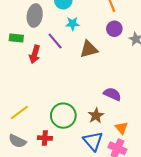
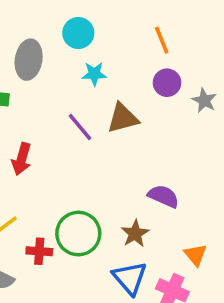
purple line: (55, 41) -> (80, 127), moved
red arrow: (35, 54) -> (22, 159), moved
orange triangle: (121, 128) -> (195, 255), moved
red cross: (45, 138) -> (39, 251), moved

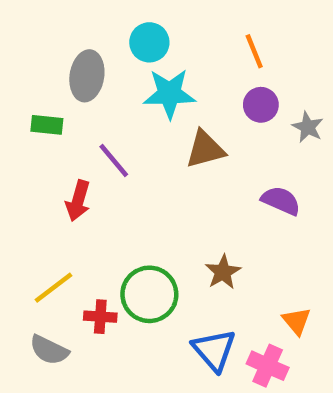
cyan star: (94, 74) -> (169, 94), size x1.6
purple line: (80, 127) -> (114, 161), moved
purple semicircle: (163, 196) -> (281, 201), moved
brown star: (135, 234) -> (223, 272), moved

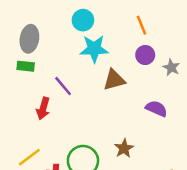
gray ellipse: (87, 76) -> (29, 39), moved

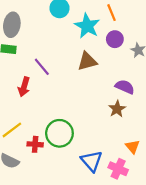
cyan star: (94, 49) -> (87, 26), moved, turned 30
brown star: (124, 148) -> (117, 109), moved

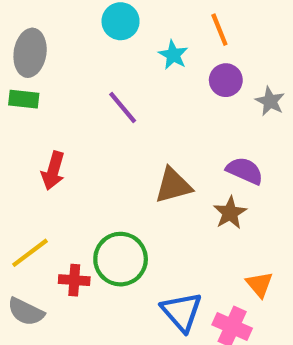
cyan star: (87, 26) -> (173, 55), size x0.6
brown triangle: (87, 61) -> (173, 185), moved
purple line: (42, 67) -> (123, 108), moved

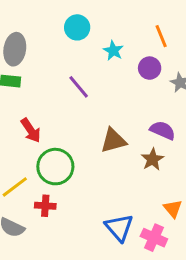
orange line: (219, 30) -> (161, 36), moved
red arrow: (53, 171) -> (31, 130), turned -50
green circle: (121, 259) -> (55, 167), moved

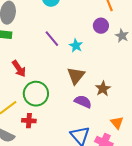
cyan star: (113, 51) -> (76, 46), moved
purple semicircle: (163, 130) -> (83, 102), moved
brown triangle: (113, 141) -> (76, 76), turned -36

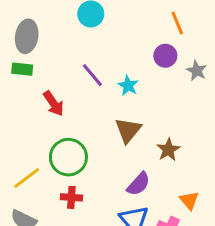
red arrow: (19, 69) -> (54, 103), moved
purple semicircle: (83, 102) -> (139, 184), moved, turned 108
red cross: (29, 121) -> (71, 197), moved

